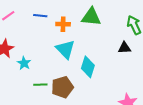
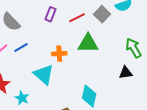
blue line: (40, 16) -> (21, 48), moved, turned -32
cyan triangle: (65, 49) -> (44, 75), moved

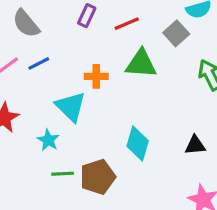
gray square: (102, 14) -> (176, 33), moved
black triangle: (126, 73) -> (195, 145), moved
cyan star: (22, 98) -> (48, 140), moved

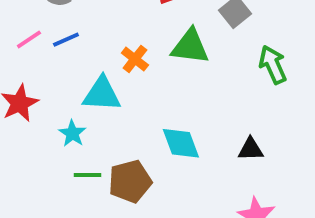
orange cross: (96, 76) -> (135, 59), turned 35
cyan triangle: (71, 107) -> (102, 94), turned -44
cyan diamond: (138, 143) -> (181, 143), turned -40

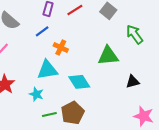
blue line: (66, 40) -> (42, 31), moved
green triangle: (190, 47) -> (108, 56), moved
cyan diamond: (181, 143) -> (79, 82), moved

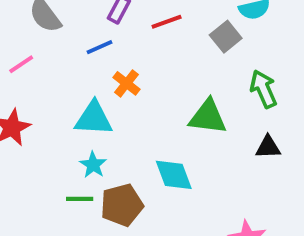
cyan diamond: (79, 82) -> (174, 175), moved
black triangle: (133, 82) -> (268, 147), moved
cyan star: (36, 94) -> (93, 165), moved

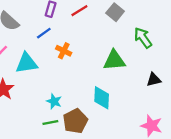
cyan triangle: (94, 118) -> (27, 63), moved
black triangle: (268, 147) -> (154, 80), moved
cyan diamond: (174, 175) -> (102, 98), turned 35

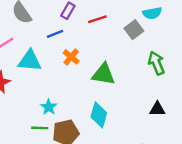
green triangle: (114, 60) -> (103, 74), moved

